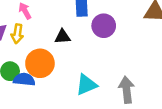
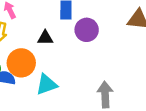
cyan triangle: (86, 85) -> (47, 84), moved

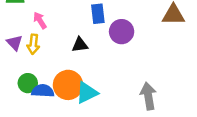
orange circle: (21, 63) -> (68, 85), moved

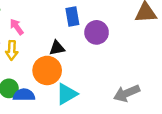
orange circle: (68, 85) -> (47, 70), moved
gray arrow: (148, 96) -> (127, 93), turned -100

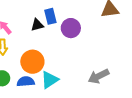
black triangle: (57, 48) -> (37, 25), moved
blue semicircle: (24, 95) -> (26, 82), moved

